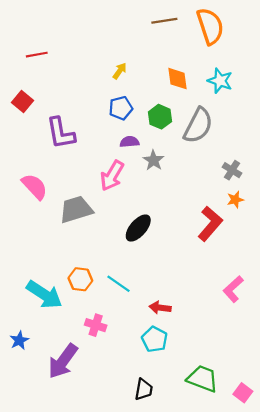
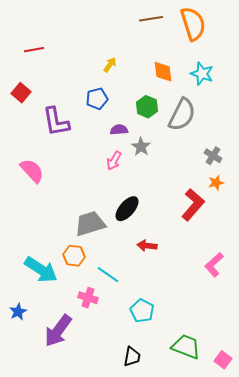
blue pentagon: (121, 108) -> (97, 99), moved
pink arrow: (112, 176) -> (114, 161), moved, size x0.7
gray trapezoid: (76, 209) -> (90, 224), moved
cyan line: (119, 284) -> (108, 275), moved
red arrow: (160, 308) -> (147, 246), moved

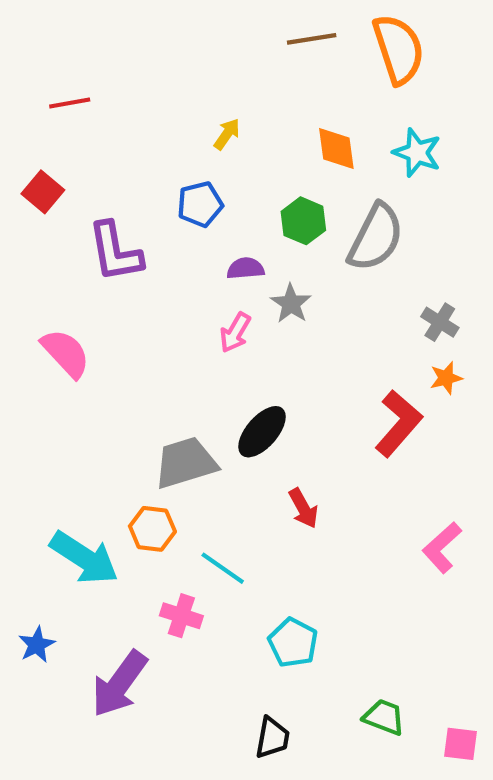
red arrow: (147, 246) -> (303, 508), turned -126
green trapezoid: (186, 347) -> (384, 717), size x0.7
pink square: (223, 360) -> (460, 744), turned -30

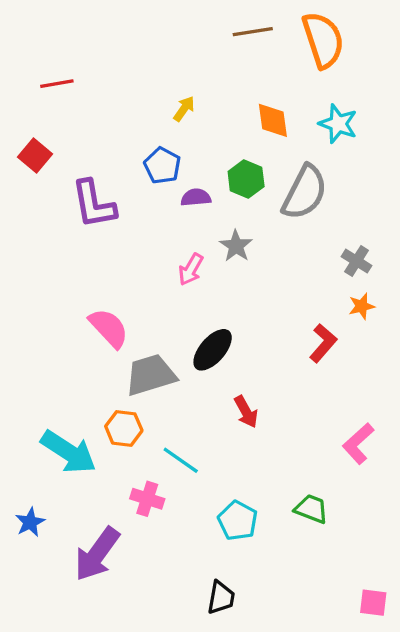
blue pentagon: (200, 204) -> (162, 166), turned -30
purple semicircle: (245, 268) -> (196, 197), moved
pink semicircle: (66, 353) -> (109, 328), moved
red L-shape: (398, 423) -> (323, 343), size x0.7
green trapezoid: (384, 717) -> (311, 509), moved

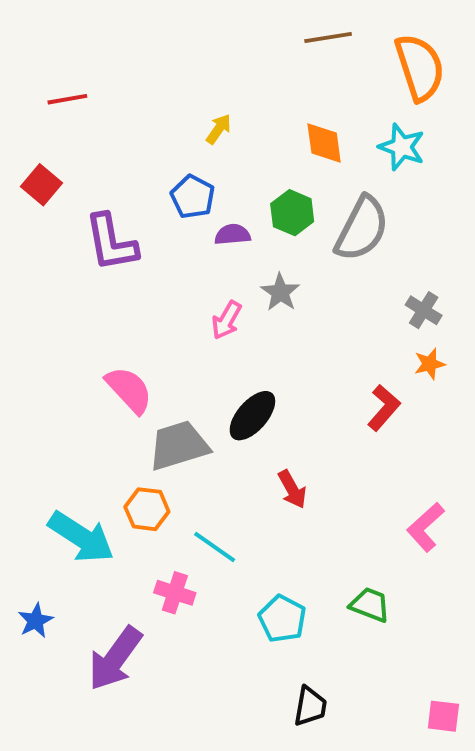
brown line: (253, 32) -> (328, 38), moved
orange semicircle: (323, 40) -> (420, 67), moved
black trapezoid: (221, 598) -> (310, 706), moved

